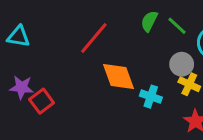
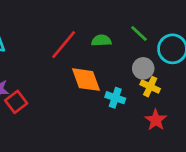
green semicircle: (149, 21) -> (101, 40), moved, turned 60

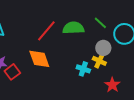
green semicircle: (101, 40) -> (73, 28), size x1.5
orange diamond: (86, 80) -> (39, 59), moved
yellow cross: (150, 87) -> (99, 61), moved

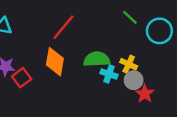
green semicircle: (73, 28) -> (97, 59), moved
gray circle: (103, 48) -> (134, 80), moved
orange diamond: (39, 59) -> (55, 62), turned 30

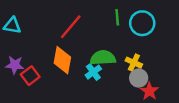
green line: (130, 17) -> (117, 17), moved, turned 42
cyan circle: (159, 31) -> (142, 23), moved
cyan cross: (109, 74) -> (93, 72), moved, turned 35

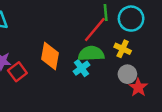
red line: (71, 27) -> (95, 29), moved
yellow cross: (134, 63) -> (123, 49), moved

